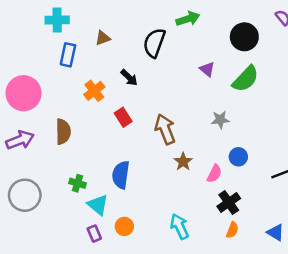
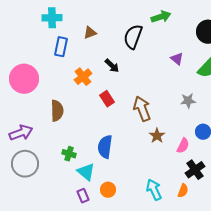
purple arrow: (20, 140) -> (21, 133), moved
orange semicircle: (232, 230) -> (183, 191), moved

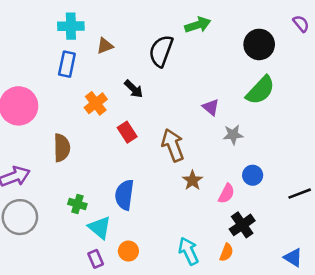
cyan cross: (52, 18) -> (71, 26), moved
purple triangle: (177, 59) -> (211, 107), moved

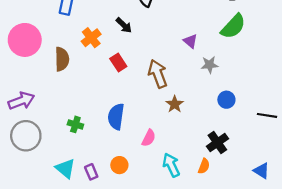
brown semicircle: (62, 148) -> (62, 59), moved
pink semicircle: (226, 194) -> (149, 138), moved
black line: (300, 194) -> (267, 115), turned 30
cyan triangle: (100, 228) -> (65, 168), moved

